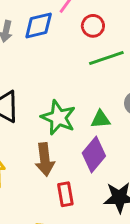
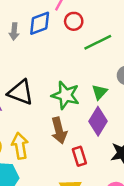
red circle: (93, 26) -> (74, 21), moved
green triangle: (100, 119) -> (100, 92), turned -35

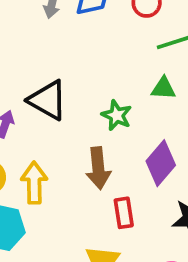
green triangle: (100, 92) -> (163, 88), moved, turned 42
green star: (66, 95) -> (117, 115), size x0.7

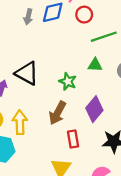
brown arrow: (98, 168) -> (58, 113), turned 35

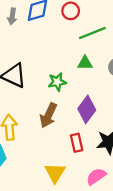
green star: (68, 81) -> (57, 82), turned -30
red rectangle: (73, 139) -> (77, 143), moved

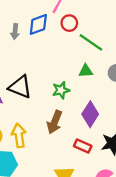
green line: (92, 33) -> (91, 42), turned 60
red rectangle: (77, 143) -> (83, 146), turned -49

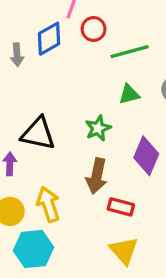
green line: (91, 42) -> (130, 52), turned -40
red rectangle: (83, 146) -> (121, 207), moved

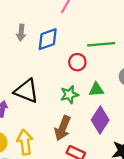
red circle: (94, 29) -> (77, 62), moved
blue diamond: (49, 39) -> (48, 39), moved
green triangle: (129, 94) -> (96, 90), moved

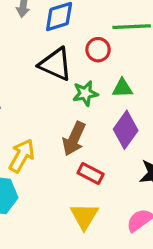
black triangle: (26, 91) -> (56, 64), moved
yellow arrow: (25, 142) -> (22, 156), turned 35

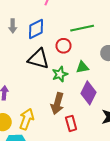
red rectangle: (91, 173) -> (71, 123), turned 56

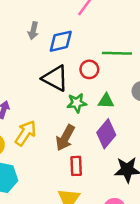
yellow arrow: (27, 119) -> (26, 133), moved

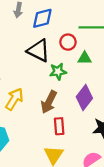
green triangle: (106, 101) -> (85, 58), moved

